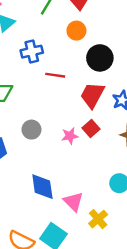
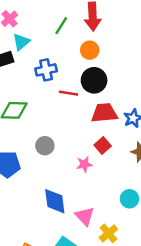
black circle: (100, 58) -> (94, 80), moved
red trapezoid: (92, 95) -> (104, 113), turned 56
pink star: (70, 136) -> (84, 164), moved

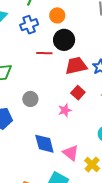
blue cross: (46, 70) -> (29, 25), moved

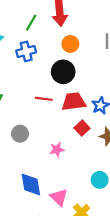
orange circle: (57, 15) -> (70, 44), moved
red line: (44, 53) -> (44, 99), moved
red square: (78, 93) -> (82, 128), moved

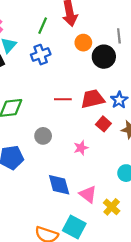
black circle: (63, 72) -> (104, 57), moved

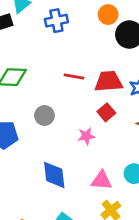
red square: (103, 124) -> (106, 112), moved
pink triangle: (88, 194) -> (102, 180), moved, turned -42

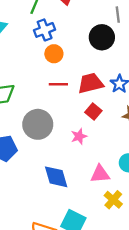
orange circle: (108, 15) -> (54, 54), moved
blue cross: (56, 21) -> (45, 30), moved
gray circle: (44, 115) -> (38, 124), size x1.6

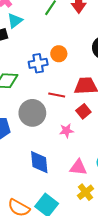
blue cross: (45, 30) -> (38, 63), moved
red line: (58, 84) -> (57, 95), moved

